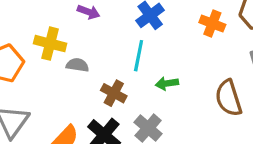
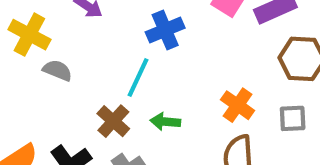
orange cross: (212, 24) -> (238, 105), moved
brown cross: (114, 93) -> (113, 121), moved

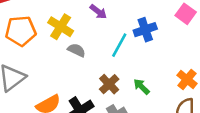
cyan line: (138, 78) -> (119, 45), moved
green arrow: (165, 122) -> (141, 87), turned 36

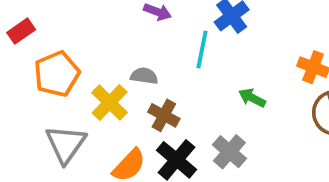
yellow cross: (61, 27) -> (110, 102), moved, turned 30
brown cross: (109, 84) -> (164, 115), moved

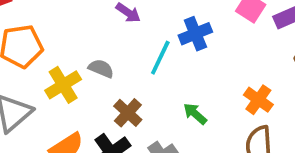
brown cross: (164, 115) -> (128, 113), moved

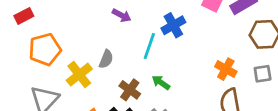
gray semicircle: (101, 68) -> (106, 59), turned 96
green arrow: (195, 114) -> (161, 83), moved

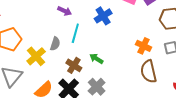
cyan line: (149, 46) -> (75, 33), moved

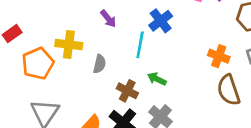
purple arrow: (65, 11) -> (108, 19), turned 32
cyan line: (75, 33) -> (140, 45), moved
yellow cross: (36, 56) -> (69, 45), moved, turned -36

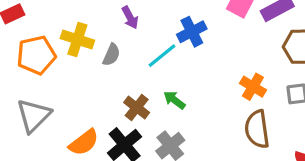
cyan line: (140, 45) -> (162, 56), turned 30
gray semicircle: (99, 64) -> (111, 55), moved

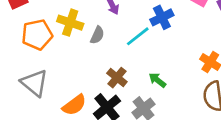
green arrow: (174, 100) -> (157, 80), moved
gray triangle: (34, 115) -> (34, 83), turned -36

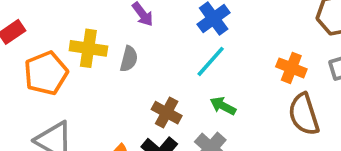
cyan line: (138, 36) -> (211, 61), moved

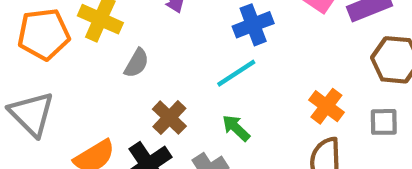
gray semicircle: (129, 59) -> (137, 63), moved

